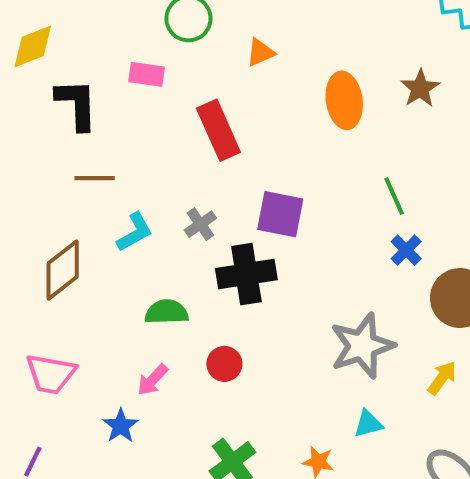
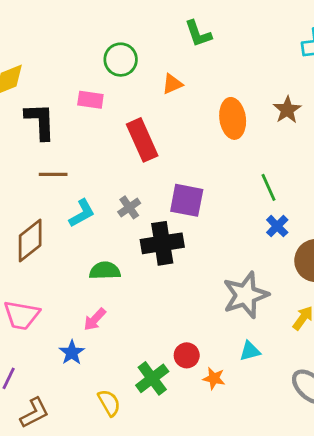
red circle: (224, 364) -> (187, 355), moved

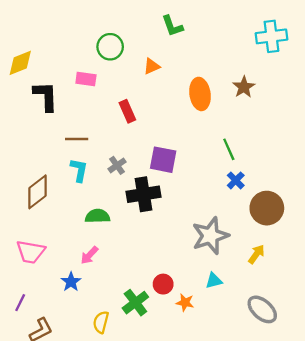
red rectangle: (142, 140) -> (127, 111), size x0.7
brown line: (53, 174) -> (77, 139), moved
cyan L-shape: (82, 213) -> (79, 170), turned -50
yellow semicircle: (109, 403) -> (101, 322), turned -135

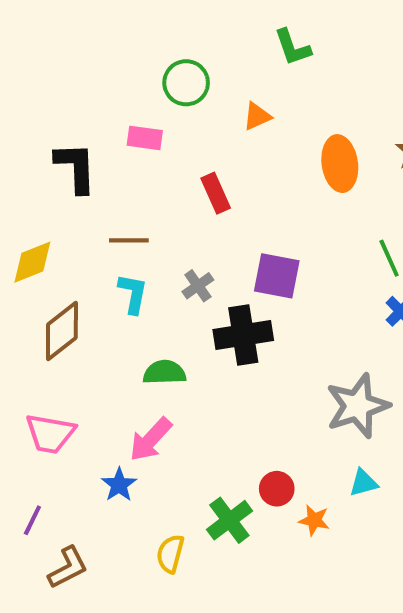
yellow diamond: (20, 63) -> (32, 262), moved
pink arrow: (89, 255) -> (151, 439), size x1.4

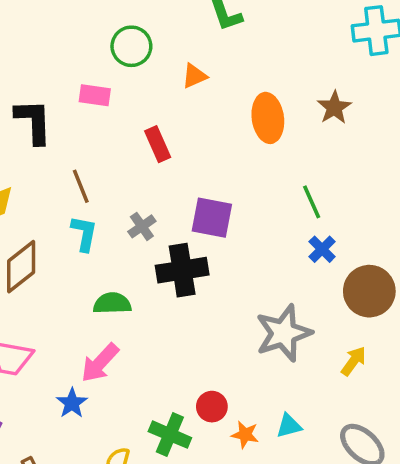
brown line: (129, 240) -> (81, 186), turned 68
cyan triangle: (363, 483) -> (289, 426), moved
green cross: (229, 520) -> (170, 435), turned -30

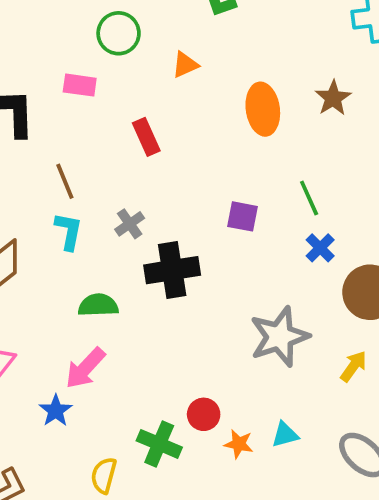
purple square: (212, 218) -> (242, 216), moved, size x0.7

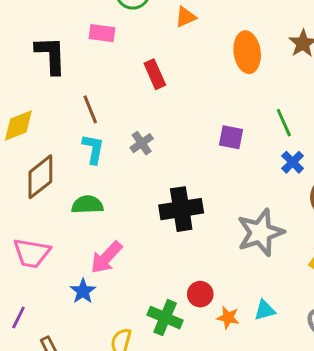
black cross: (172, 270) -> (181, 209), moved
green semicircle: (98, 305) -> (87, 205), moved

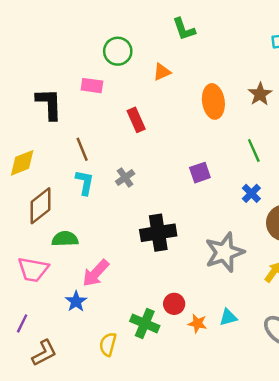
green line: (284, 123) -> (254, 151), moved
purple square: (231, 137) -> (200, 173), turned -30
green semicircle: (87, 205) -> (65, 239), moved

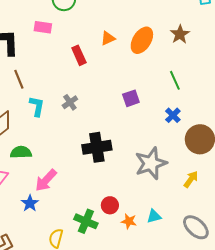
orange triangle: (162, 72) -> (108, 38), moved
orange ellipse: (213, 101) -> (142, 40), turned 40
brown line: (82, 149) -> (19, 79), moved

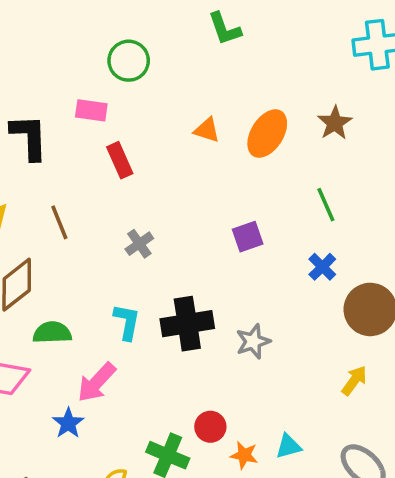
orange triangle: (108, 38) -> (207, 130), turned 42
red rectangle: (79, 55) -> (120, 160), moved
brown line: (19, 79) -> (59, 222), moved
cyan L-shape: (37, 106) -> (127, 322), moved
gray star: (151, 163) -> (253, 341), moved, size x0.6

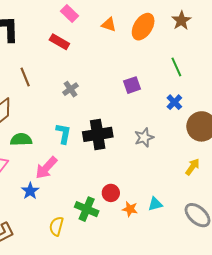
pink rectangle: (91, 110) -> (69, 14), moved, turned 36
red rectangle: (120, 160) -> (59, 42), turned -36
gray star: (253, 341) -> (144, 138), moved

